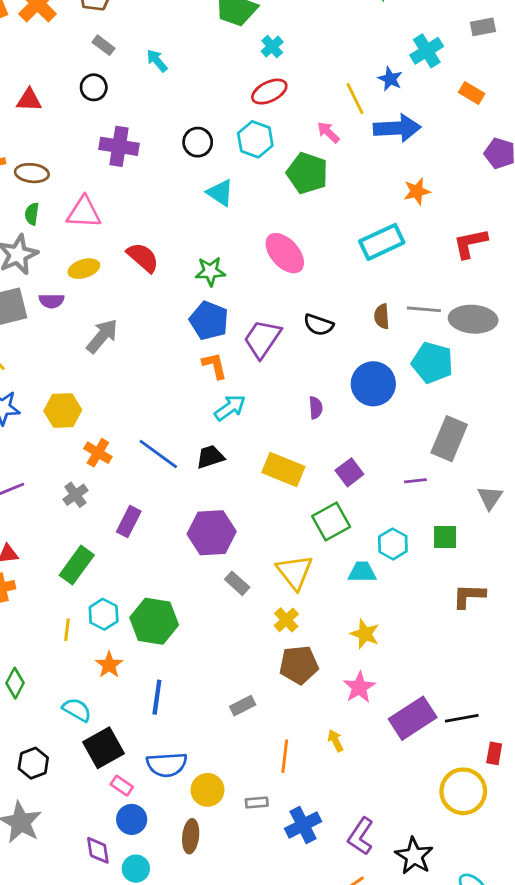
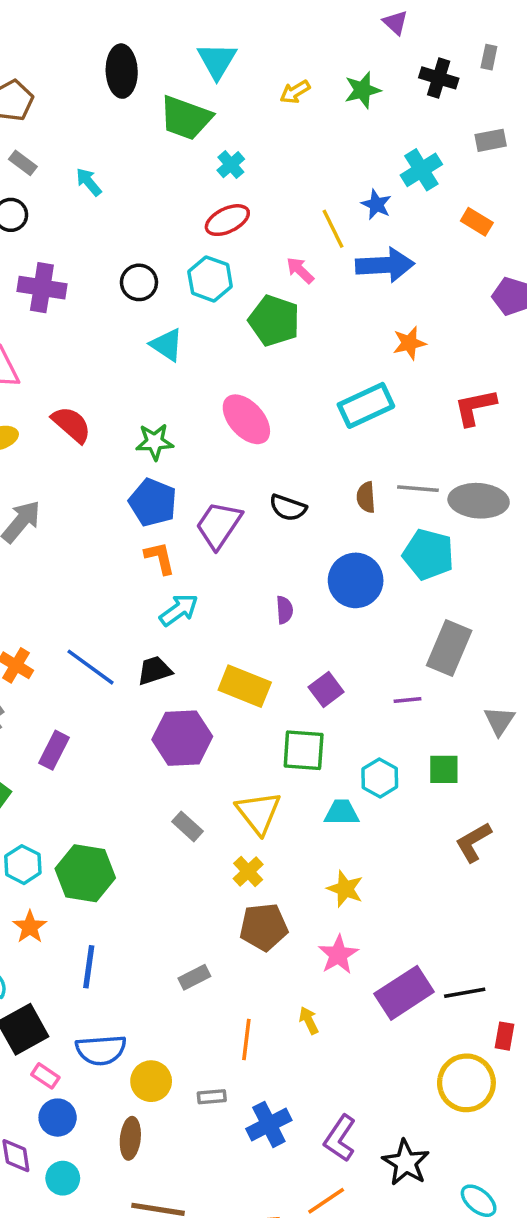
green square: (331, 522) -> (304, 750), turned 33
purple hexagon: (212, 533) -> (182, 738), moved
brown L-shape: (469, 596) -> (473, 842), turned -32

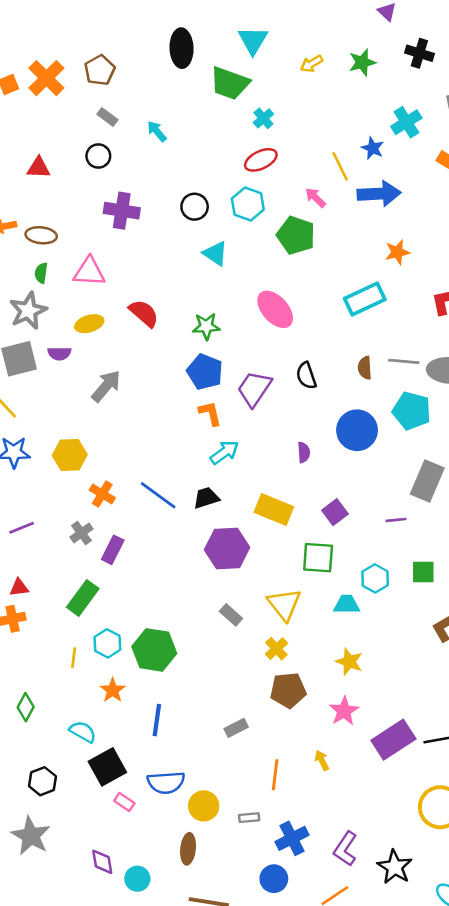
black semicircle: (288, 508) -> (306, 376), turned 52
purple rectangle: (54, 750) -> (113, 550), moved
blue circle: (58, 1118) -> (274, 879), moved

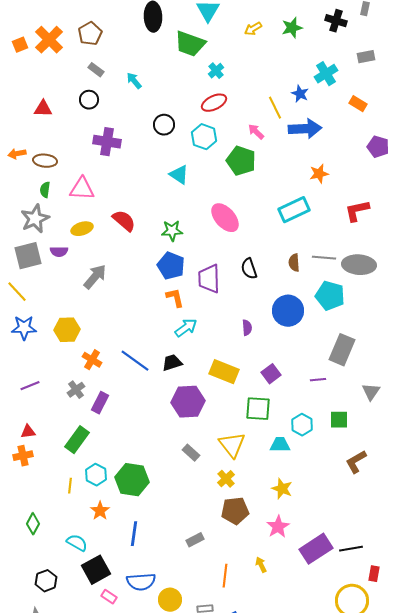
black circle: (195, 207) -> (164, 125), moved
purple trapezoid: (254, 389) -> (209, 279), turned -36

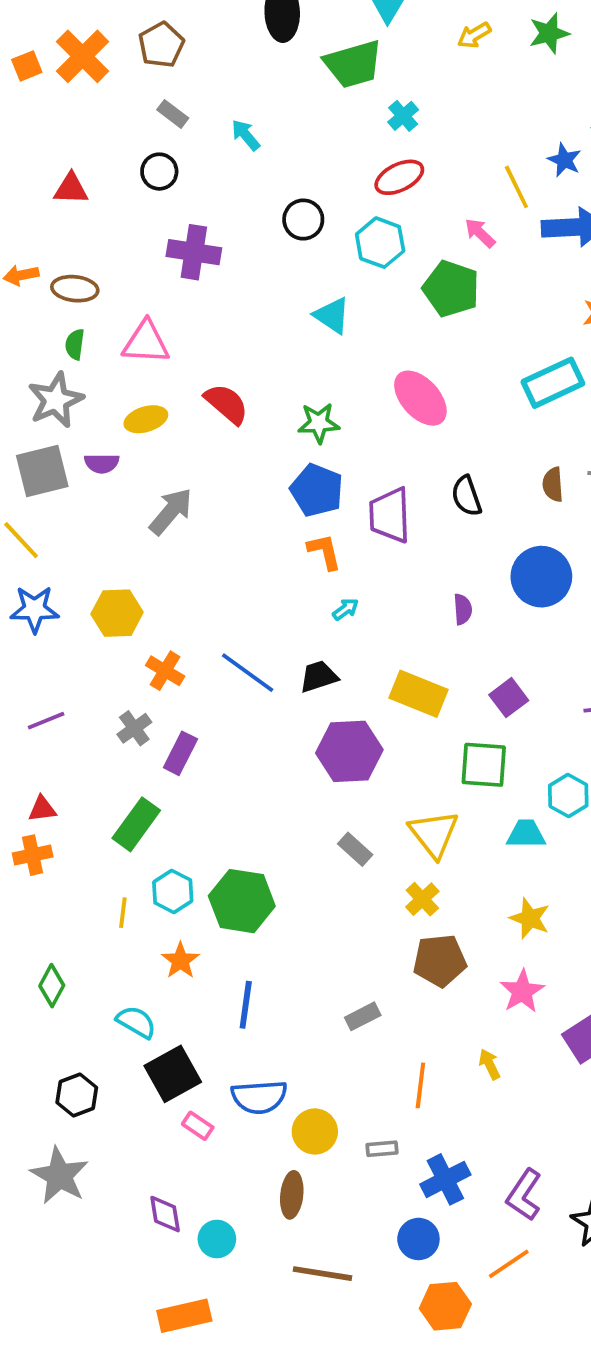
green trapezoid: (190, 44) -> (353, 64), turned -36
cyan arrow: (186, 328) -> (346, 609), size x0.6

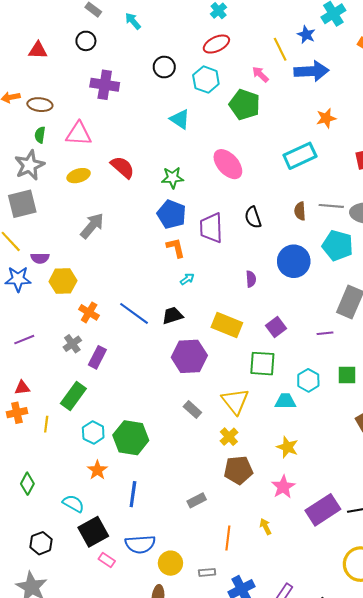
purple semicircle: (102, 463) -> (40, 258), moved
yellow line: (123, 913) -> (46, 424), moved

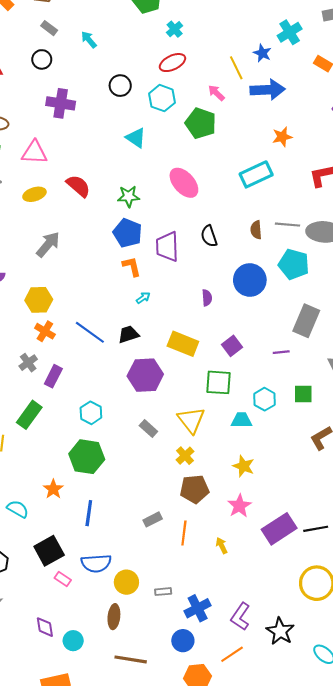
yellow hexagon: (63, 281) -> (39, 300), moved
cyan hexagon: (93, 433) -> (91, 413), moved
cyan semicircle: (73, 504) -> (18, 509), moved
orange line: (228, 538) -> (184, 533), moved

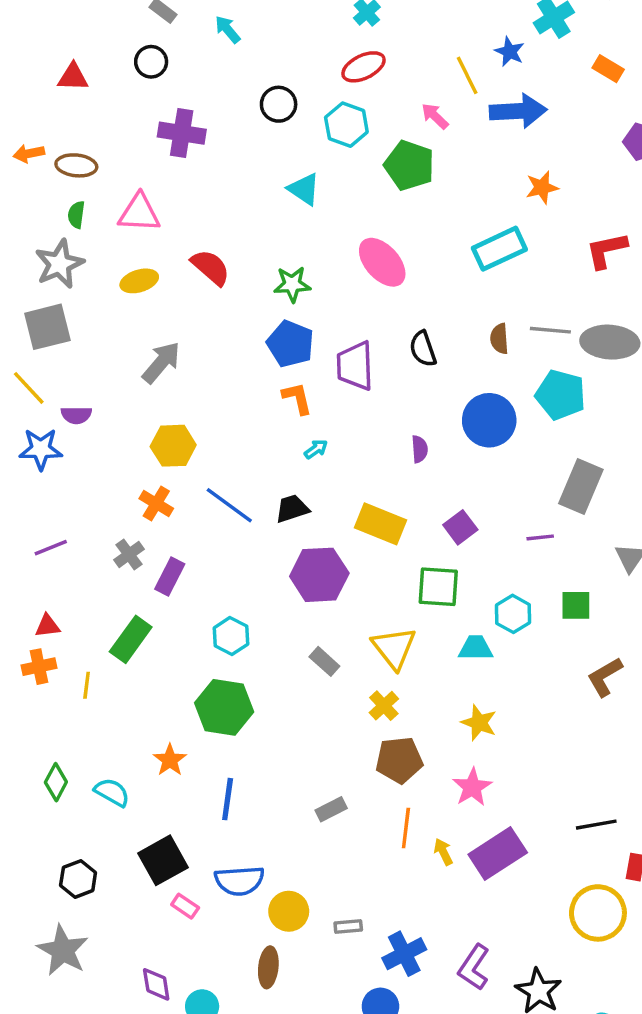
yellow hexagon: (39, 300) -> (173, 446), moved
purple rectangle: (279, 529) -> (498, 853), moved
orange line: (184, 533) -> (406, 828), moved

